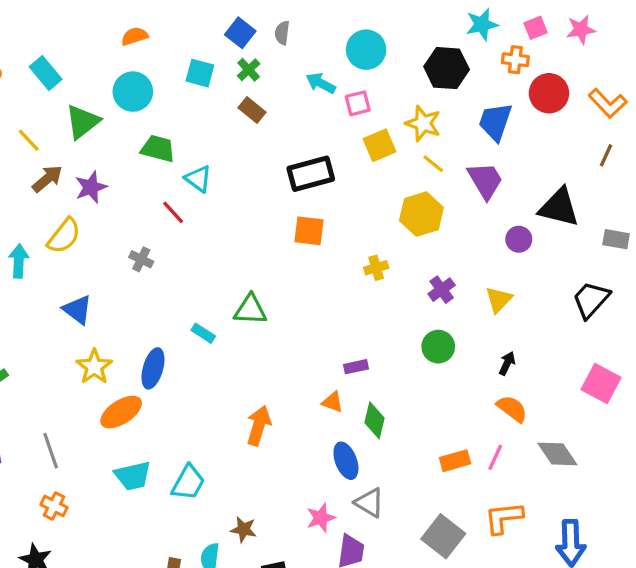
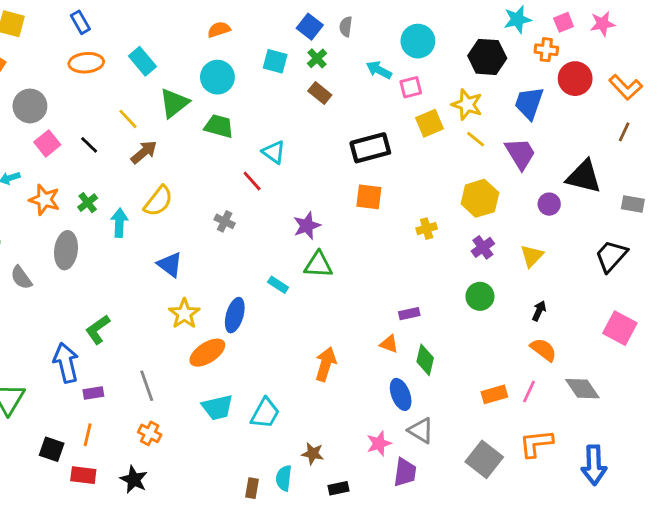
green trapezoid: (158, 149) -> (219, 126), moved
purple star: (91, 187) -> (307, 226), moved
yellow hexagon: (421, 214) -> (480, 198), moved

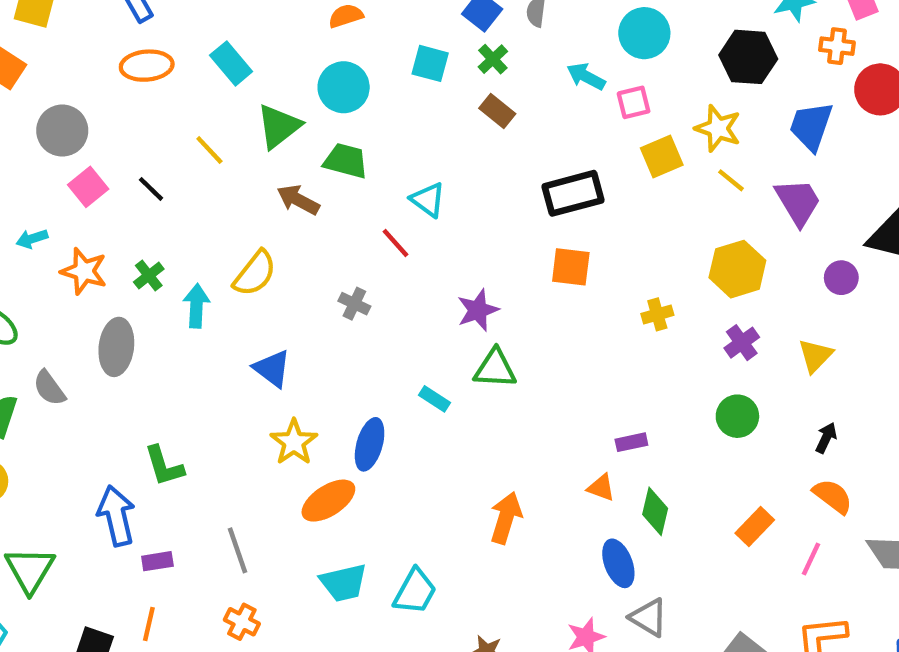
brown arrow: (144, 152) -> (298, 200), moved, turned -112
green L-shape: (98, 330) -> (164, 466), turned -72
orange rectangle: (494, 394) -> (755, 527), moved, turned -30

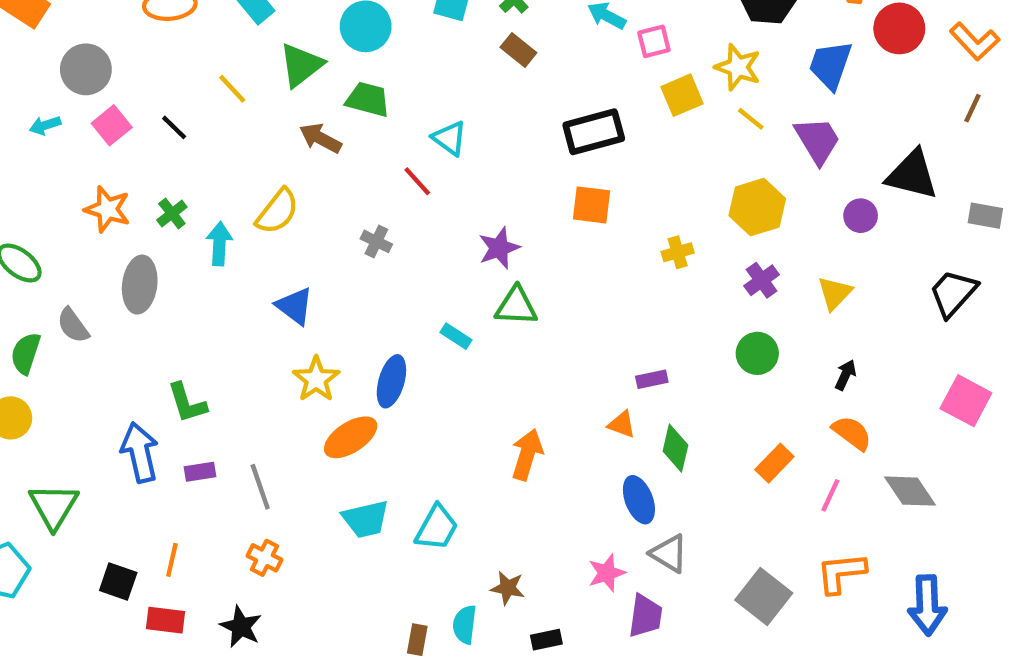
cyan arrow: (32, 239) -> (45, 125), moved
purple rectangle: (157, 561) -> (200, 472), moved

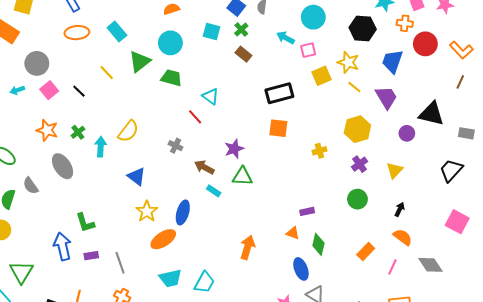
brown arrow: (320, 138) -> (204, 167), moved
gray ellipse: (140, 285) -> (63, 166), turned -40

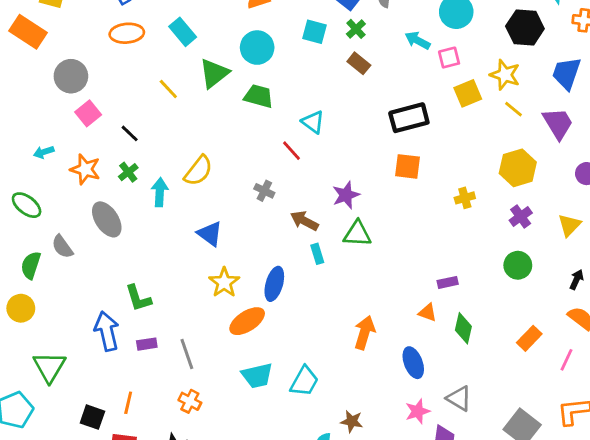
cyan arrow: (17, 90) -> (44, 152), moved
black line: (79, 91) -> (130, 133), moved
cyan rectangle: (214, 191) -> (317, 254), turned 40
blue ellipse: (301, 269) -> (413, 363), moved

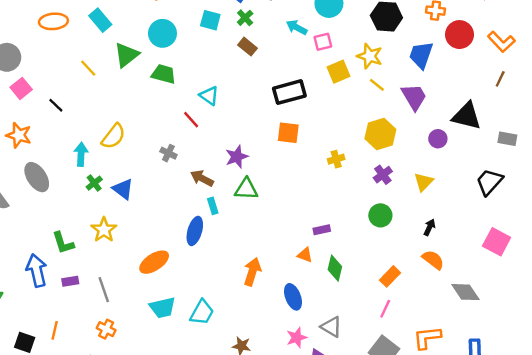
green cross: (128, 172) -> (94, 183), moved
yellow star: (224, 282) -> (104, 230), moved
blue ellipse: (274, 284) -> (195, 231), moved
pink line: (567, 360) -> (385, 309), moved

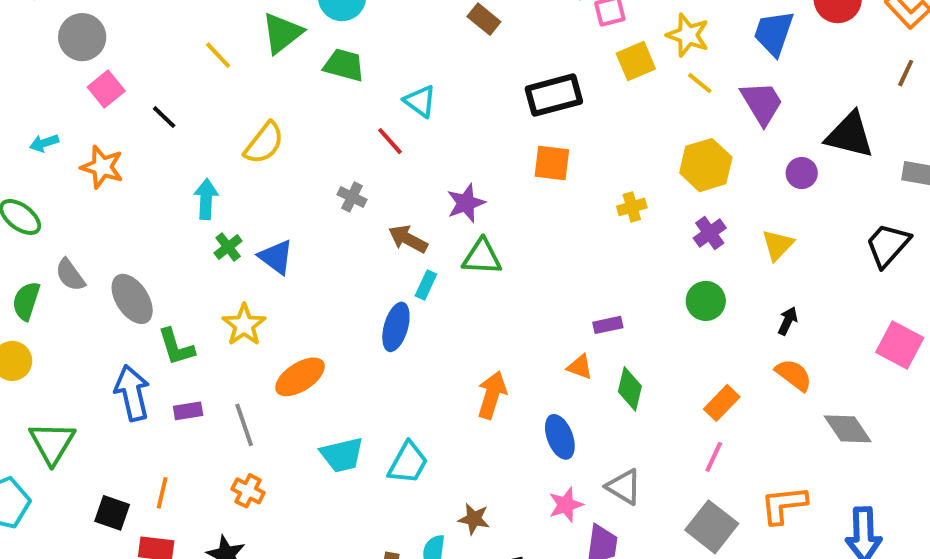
yellow semicircle: (113, 136) -> (264, 143), moved
gray ellipse: (37, 177) -> (132, 299), moved
cyan rectangle: (213, 206) -> (426, 285), turned 42
orange ellipse: (154, 262) -> (300, 377), moved

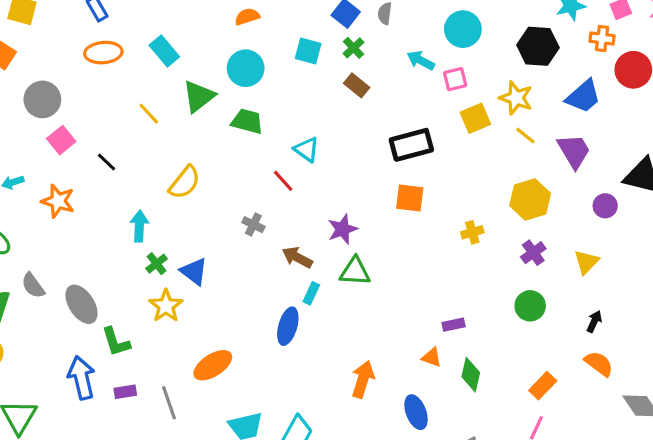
blue trapezoid: (774, 33) -> (583, 96), turned -150
yellow star: (244, 325) -> (166, 306), moved

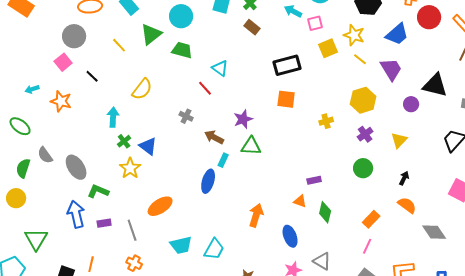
gray circle: (42, 99) -> (74, 36), moved
green L-shape: (116, 342) -> (98, 191), turned 130

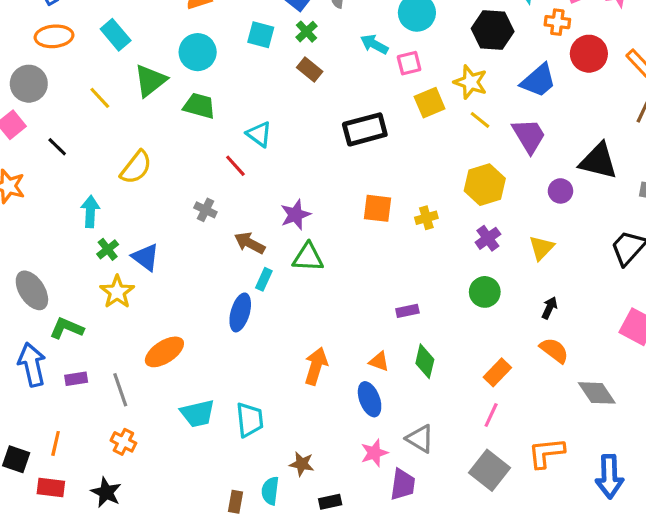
orange square: (286, 99) -> (377, 208), moved
orange triangle: (300, 201) -> (379, 361), moved
cyan trapezoid: (214, 249) -> (250, 420), turned -35

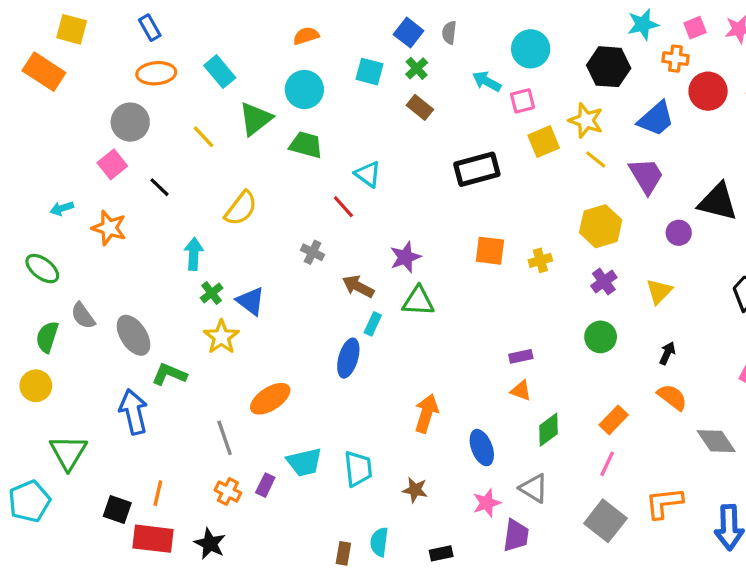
orange triangle: (379, 361) -> (521, 391), moved
green diamond: (425, 361) -> (549, 430), moved, turned 40
purple rectangle: (76, 379) -> (265, 485), moved, turned -55
brown star: (302, 464) -> (415, 490), moved
red rectangle: (51, 488) -> (153, 539), size x1.4

